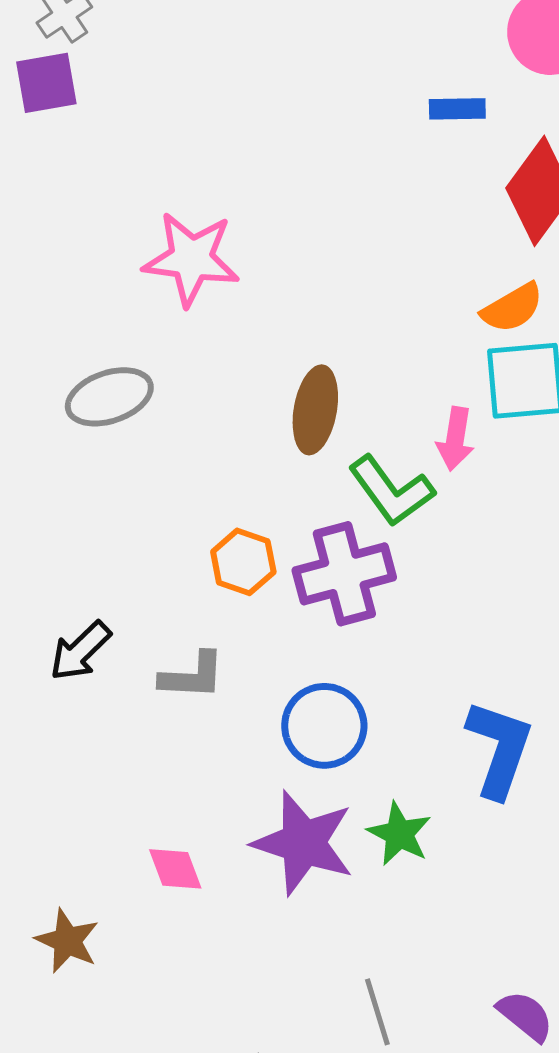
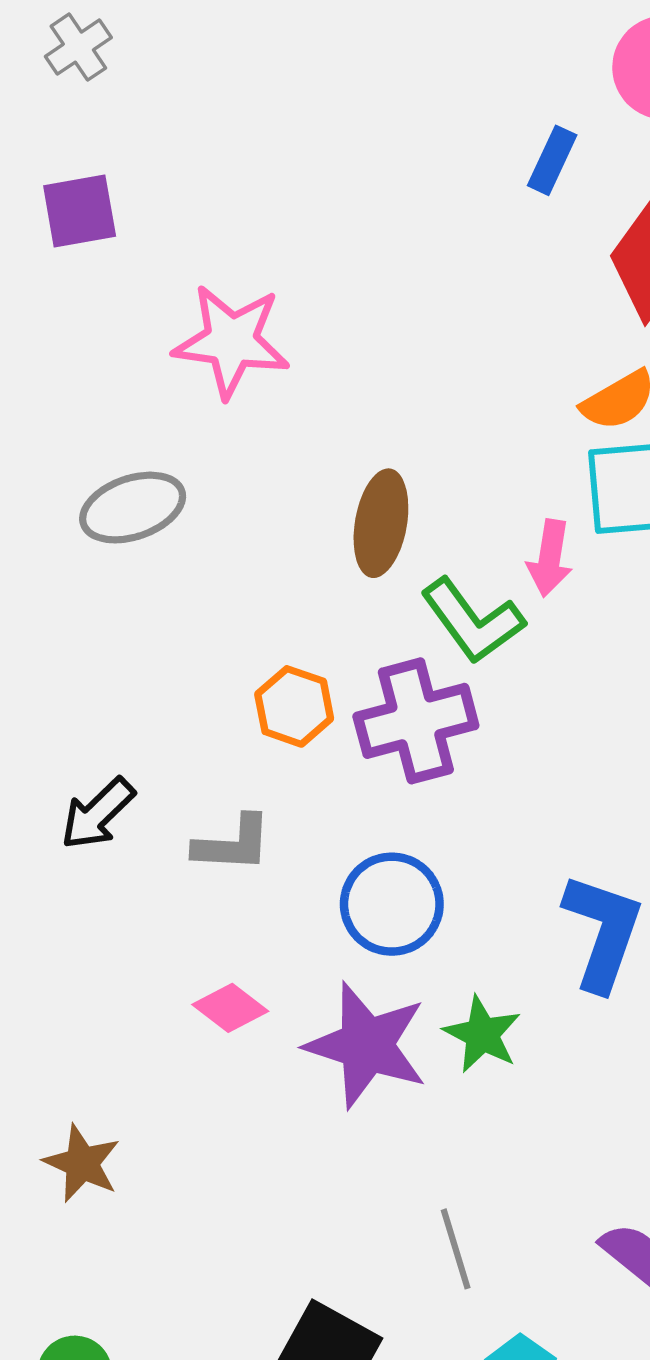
purple square: (46, 83) -> (80, 211), moved
blue rectangle: (457, 109) -> (552, 160), turned -64
pink diamond: (175, 869) -> (230, 1008), moved, turned -32

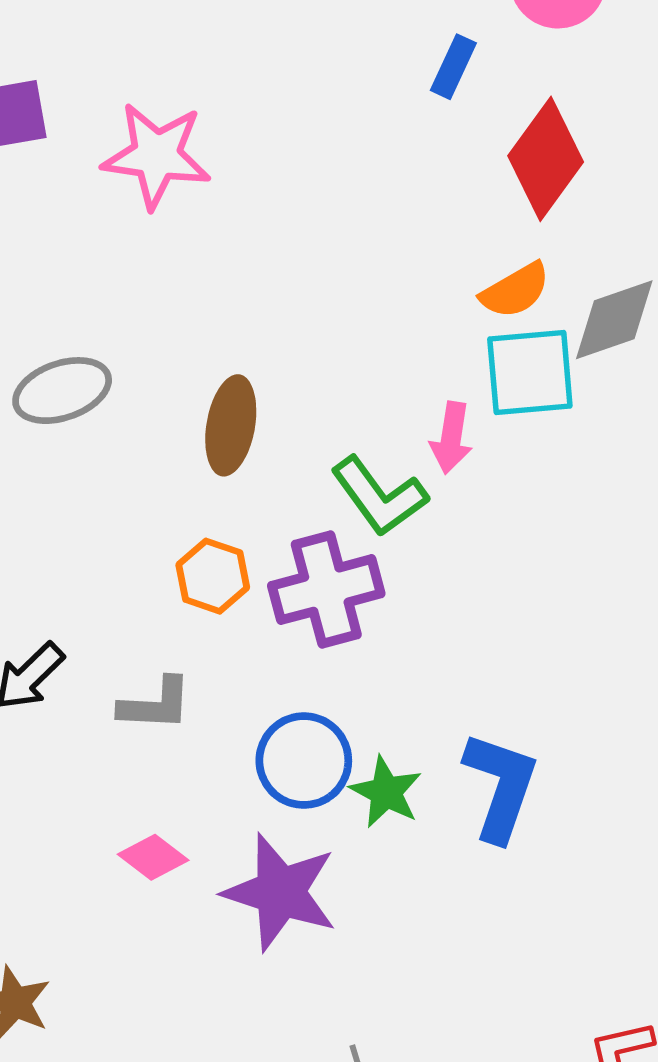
pink star: (231, 341) -> (157, 155), moved
brown ellipse: (381, 523) -> (231, 425), moved
green star: (482, 1034) -> (386, 792), moved

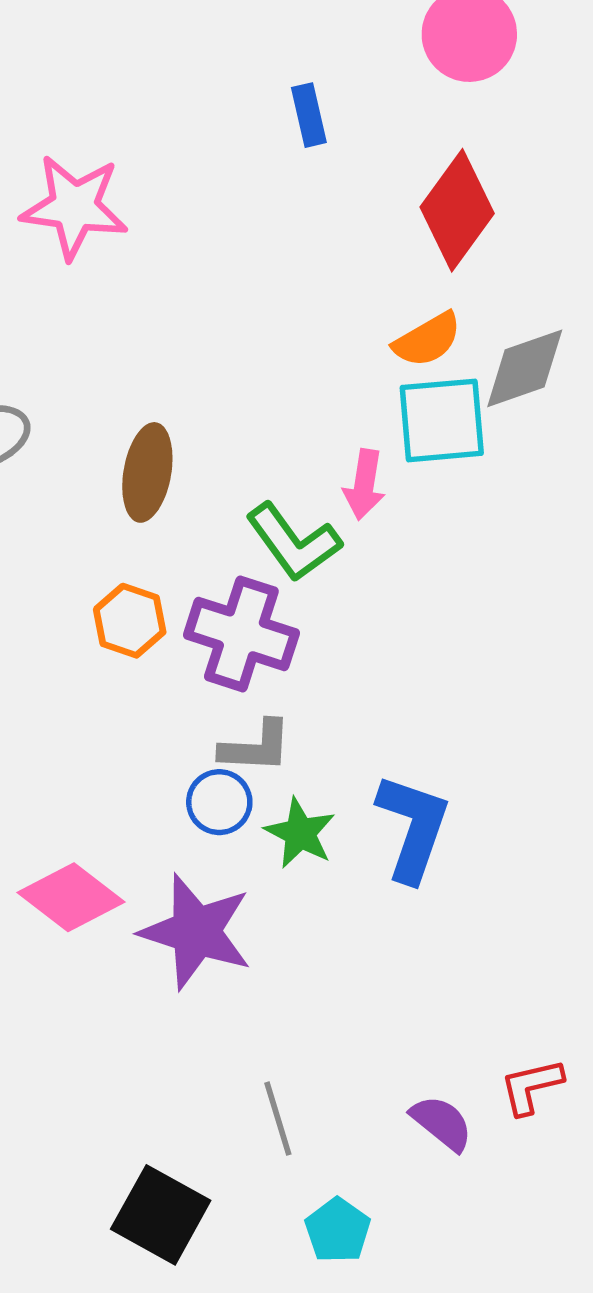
blue rectangle: (453, 67) -> (309, 115), moved, turned -38
purple cross: (326, 590) -> (241, 634), turned 33
gray L-shape: (155, 704) -> (256, 747), moved
blue circle: (304, 761) -> (219, 802), size x0.7
pink diamond: (153, 857) -> (71, 897), size x1.5

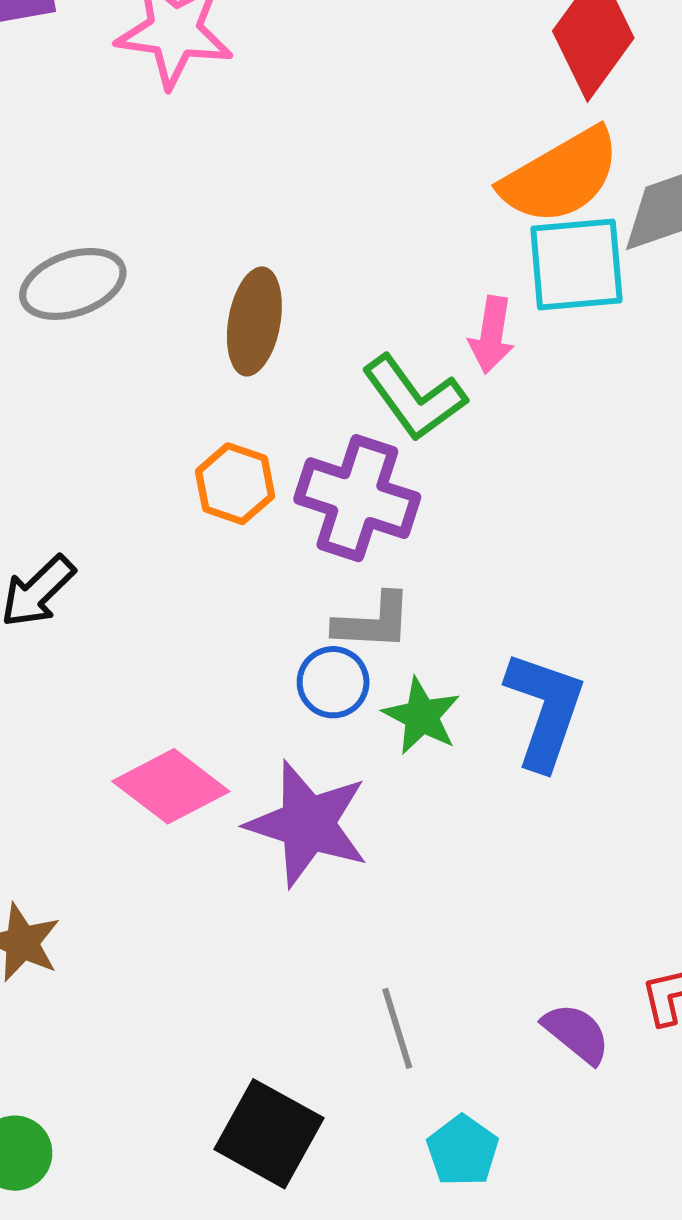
orange semicircle: (427, 340) -> (561, 176), size x1.6

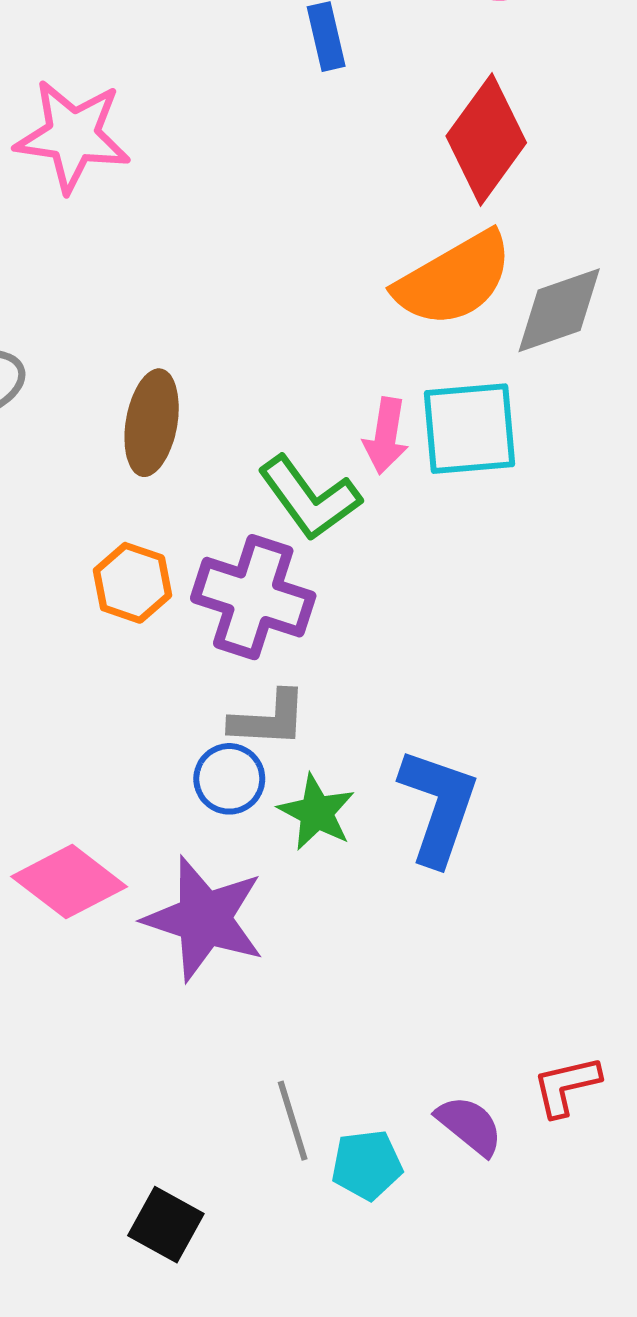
cyan square: (576, 265) -> (470, 429), moved
black square: (269, 1134) -> (166, 1225), size x0.7
cyan pentagon: (463, 1151) -> (367, 1165), moved, turned 30

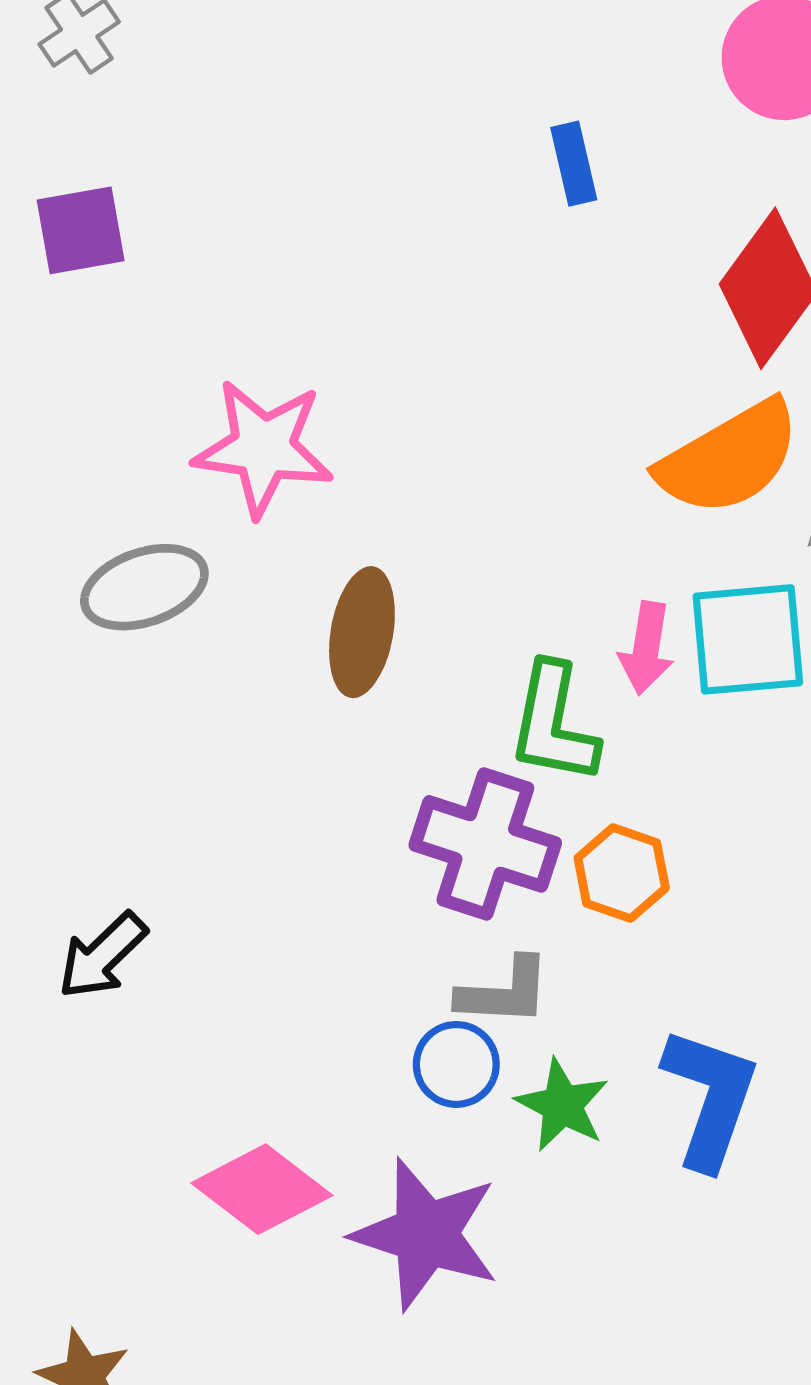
pink star: (73, 136) -> (263, 448), moved
green L-shape: (309, 498) -> (553, 724), turned 47
orange hexagon: (132, 583) -> (622, 873), moved

